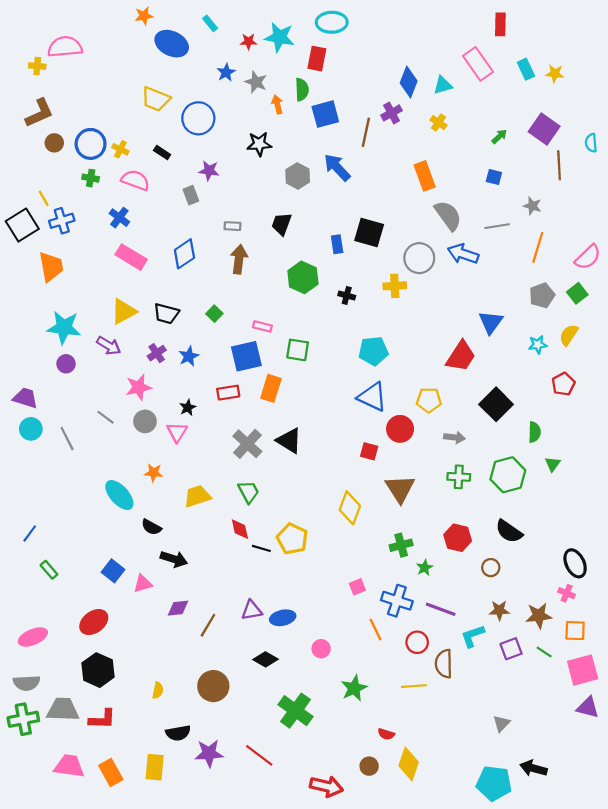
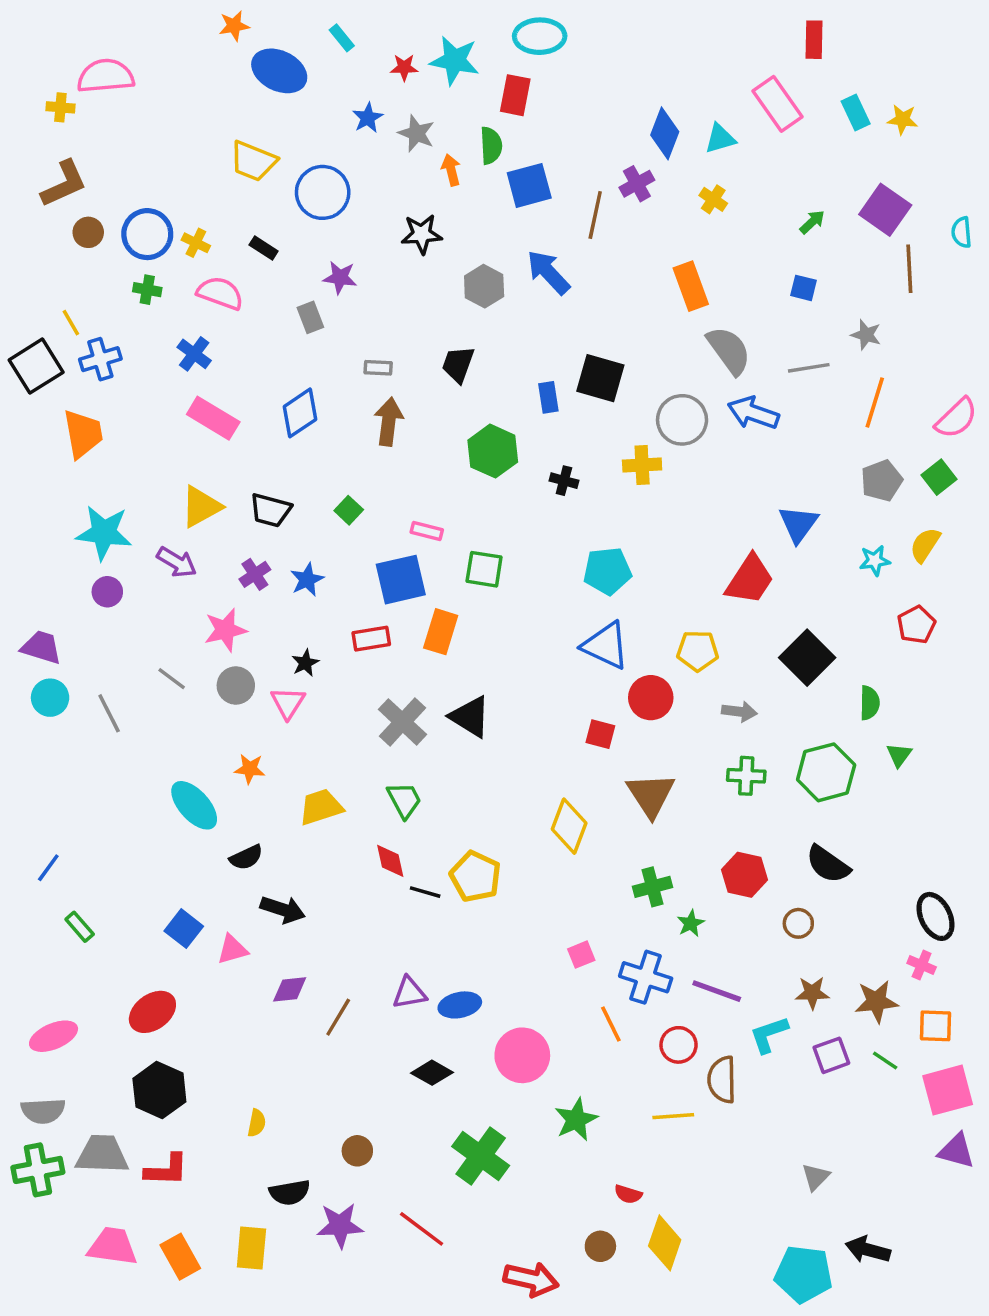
black semicircle: (151, 527) -> (246, 857), turned -54
pink circle: (321, 649) -> (522, 1055), size x1.8
brown circle: (213, 686) -> (357, 1151), moved, size x0.6

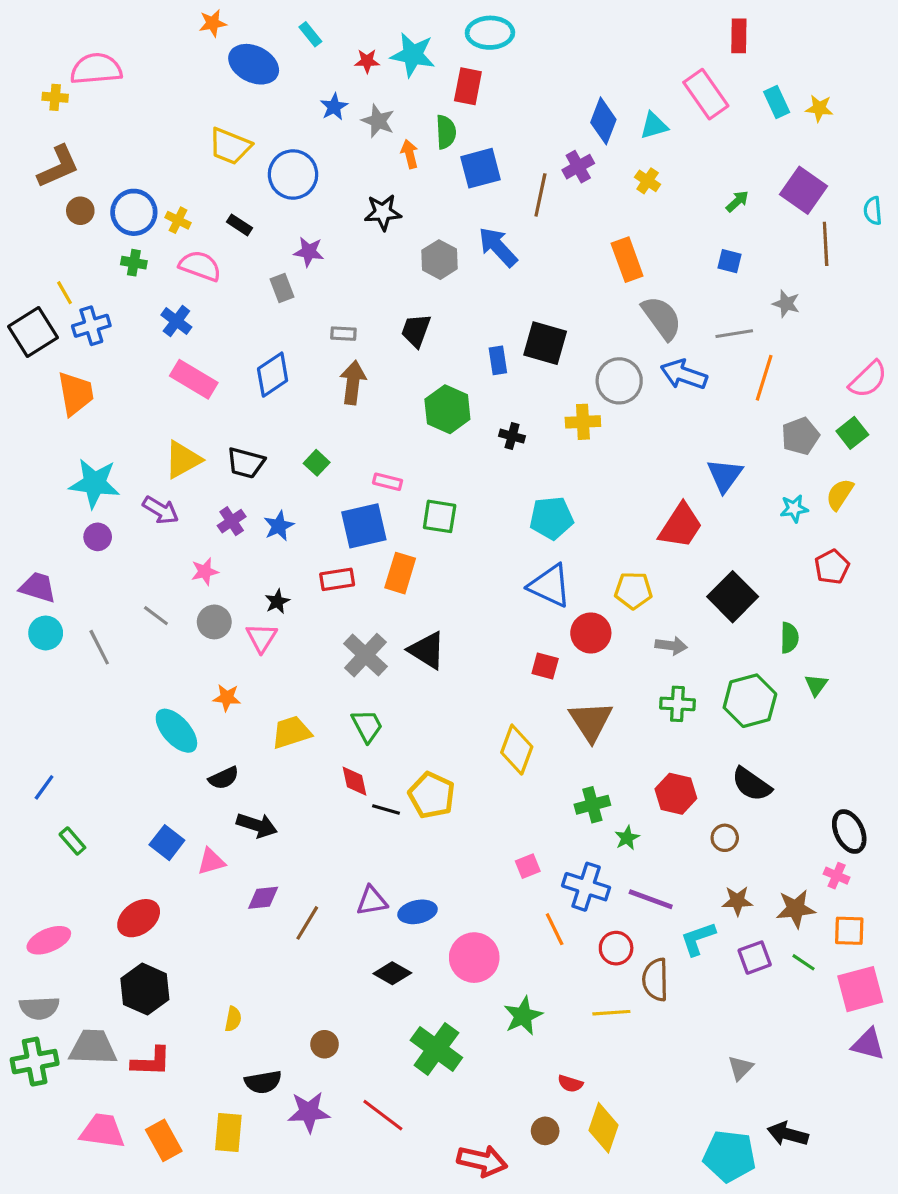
orange line: (875, 403) -> (764, 378), moved
pink star: (225, 630) -> (205, 572), size x0.7

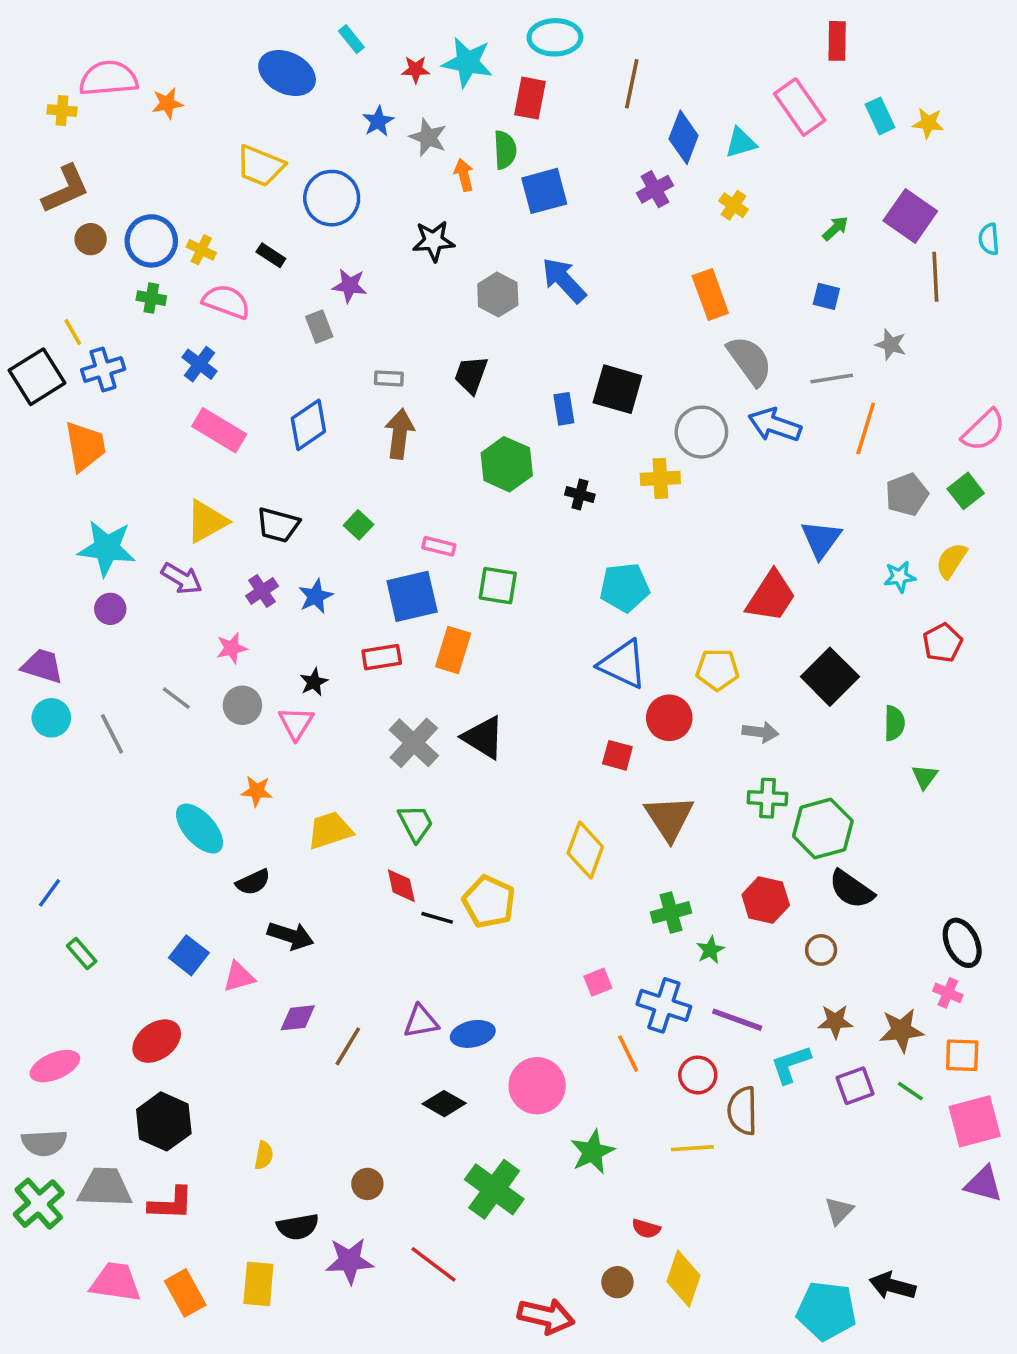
orange star: (213, 23) -> (167, 103), moved
brown line: (540, 195) -> (632, 84), moved
green hexagon: (750, 701) -> (823, 829), moved
green cross: (35, 1062) -> (39, 1204), turned -30

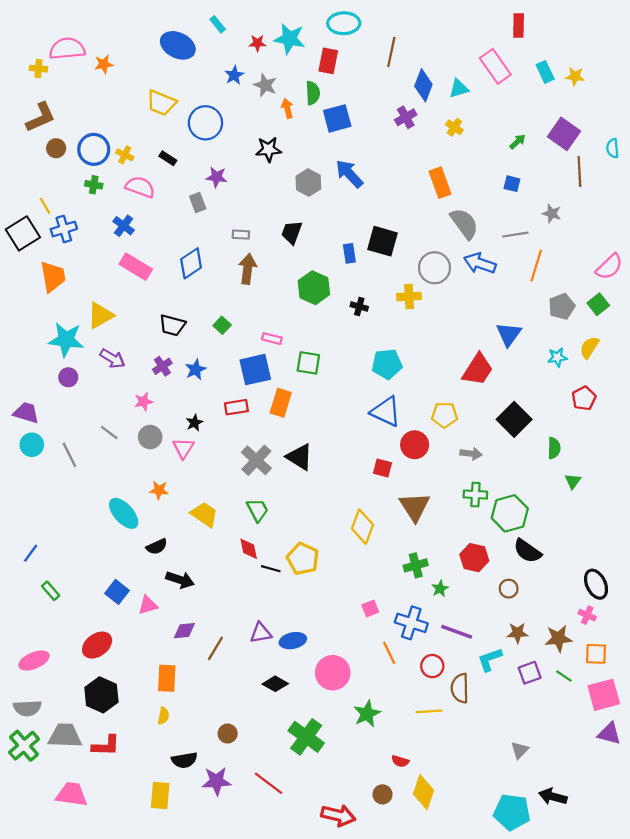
yellow triangle: (207, 521) -> (100, 315), moved
yellow trapezoid: (330, 830) -> (204, 514), turned 52
orange rectangle: (185, 1293) -> (167, 678), moved, turned 32

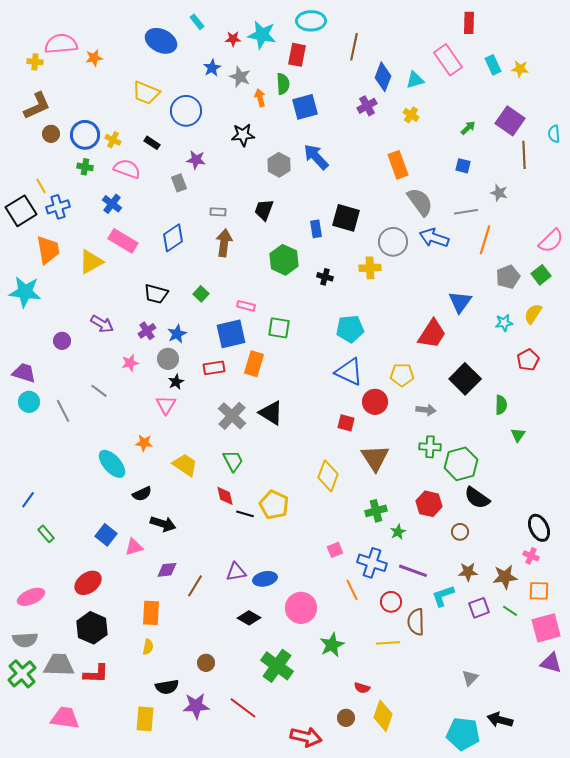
yellow triangle: (100, 315) -> (91, 262), moved
cyan star: (66, 340) -> (25, 292), moved
gray circle: (150, 437) -> (168, 359), moved

